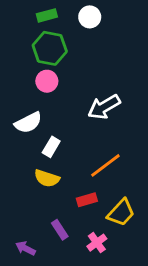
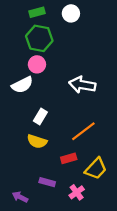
white arrow: (104, 107) -> (82, 85), turned 40
white semicircle: (28, 123) -> (22, 85), moved
purple rectangle: (60, 230) -> (47, 182), turned -42

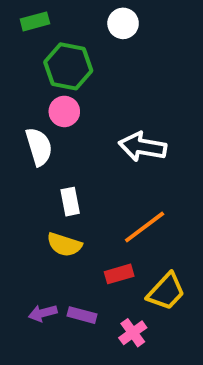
green rectangle: (37, 12) -> (35, 21), moved
white semicircle: (22, 85) -> (39, 147), turned -80
white rectangle: (40, 117) -> (70, 202), turned -42
purple arrow: (20, 197) -> (43, 313), moved, turned -42

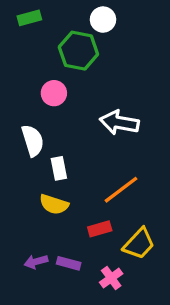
green hexagon: (68, 66) -> (78, 51), moved
white semicircle: (39, 147) -> (33, 141), moved

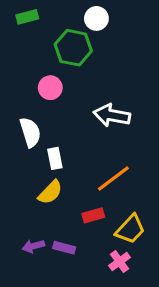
yellow semicircle: (54, 204) -> (50, 192), turned -64
pink cross: (111, 278) -> (119, 262), moved

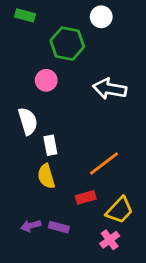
green rectangle: (27, 17) -> (25, 15), turned 30
white circle: (96, 18) -> (101, 17), moved
white arrow: (112, 115) -> (110, 89), moved
yellow semicircle: (50, 192) -> (46, 176), turned 120

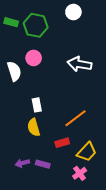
green rectangle: (25, 15) -> (11, 22), moved
green hexagon: (67, 44) -> (36, 25), moved
white semicircle: (28, 121) -> (14, 71), moved

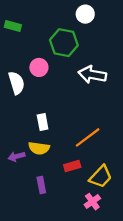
green hexagon: (36, 25) -> (64, 43), moved
yellow semicircle: (34, 127) -> (39, 148), turned -66
purple arrow: (22, 163) -> (16, 156), moved
purple rectangle: (43, 164) -> (41, 185), moved, turned 64

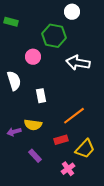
white semicircle: (16, 83) -> (14, 81), moved
white rectangle: (43, 122) -> (41, 96), moved
purple rectangle: (41, 185) -> (35, 156), turned -32
pink cross: (92, 202) -> (68, 169), moved

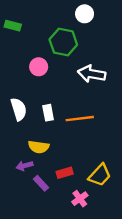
white semicircle: (14, 81) -> (19, 109), moved
orange line: (74, 116) -> (80, 119), moved, turned 30
purple arrow: (14, 132) -> (25, 166), moved
red rectangle: (61, 140) -> (65, 173), moved

